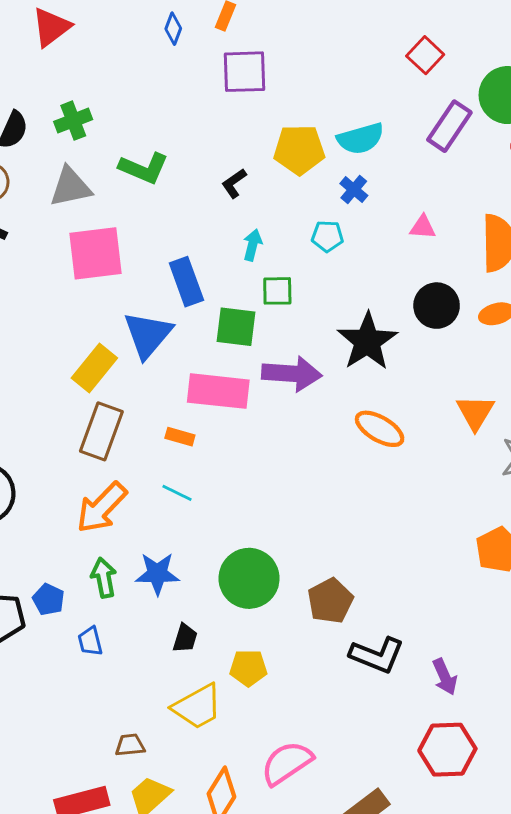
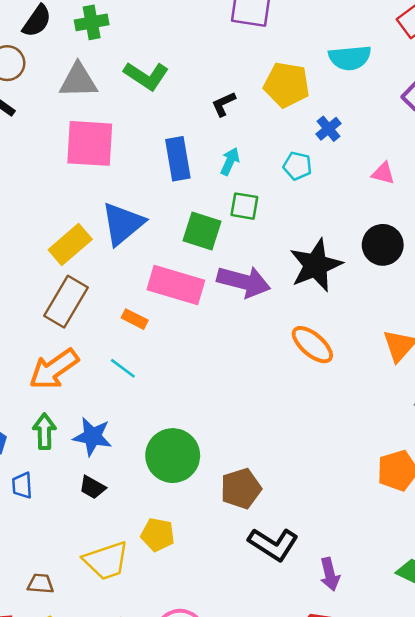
cyan semicircle: (361, 139) -> (350, 58), moved
blue rectangle: (186, 282) -> (178, 159), moved
black trapezoid: (185, 638) -> (92, 487), moved, turned 92

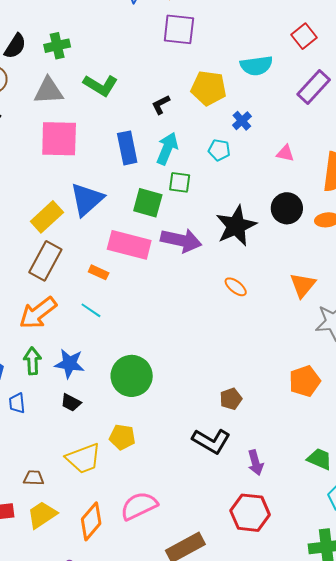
cyan arrow: (230, 161) -> (167, 149), size x1.5
orange ellipse: (312, 345) -> (236, 287), size x0.7
brown pentagon: (241, 489) -> (231, 399), moved, size x0.7

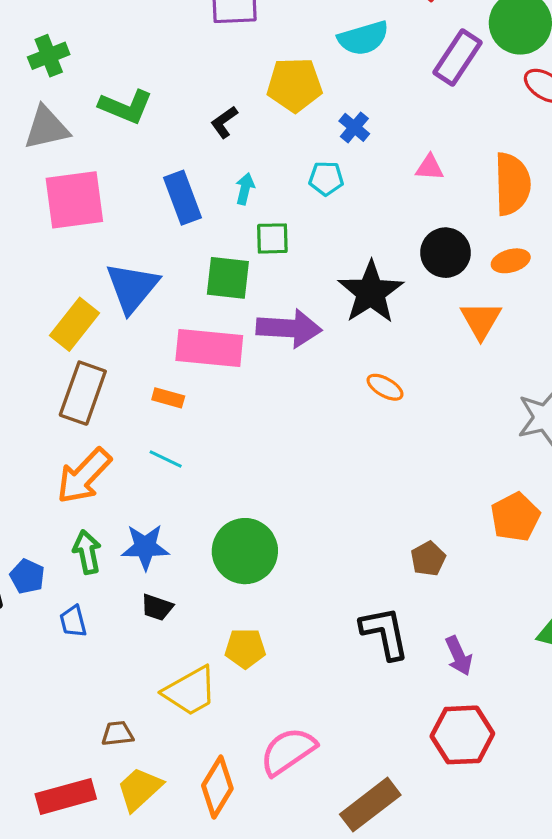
cyan arrow: (167, 149) -> (245, 189), size x0.6
orange triangle: (303, 285) -> (481, 320), moved
brown pentagon: (231, 399) -> (428, 559), moved
black L-shape: (211, 441) -> (385, 633), turned -123

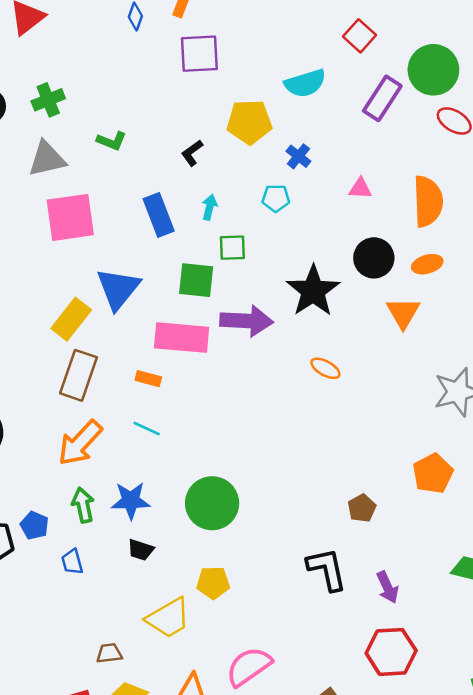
green L-shape: (126, 107) -> (112, 141), size x0.7

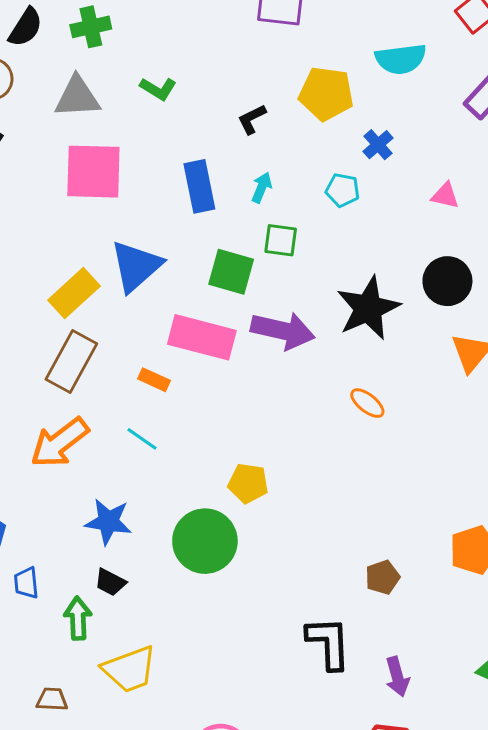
green arrow: (83, 505) -> (78, 618), moved
yellow pentagon: (213, 583) -> (248, 483), moved

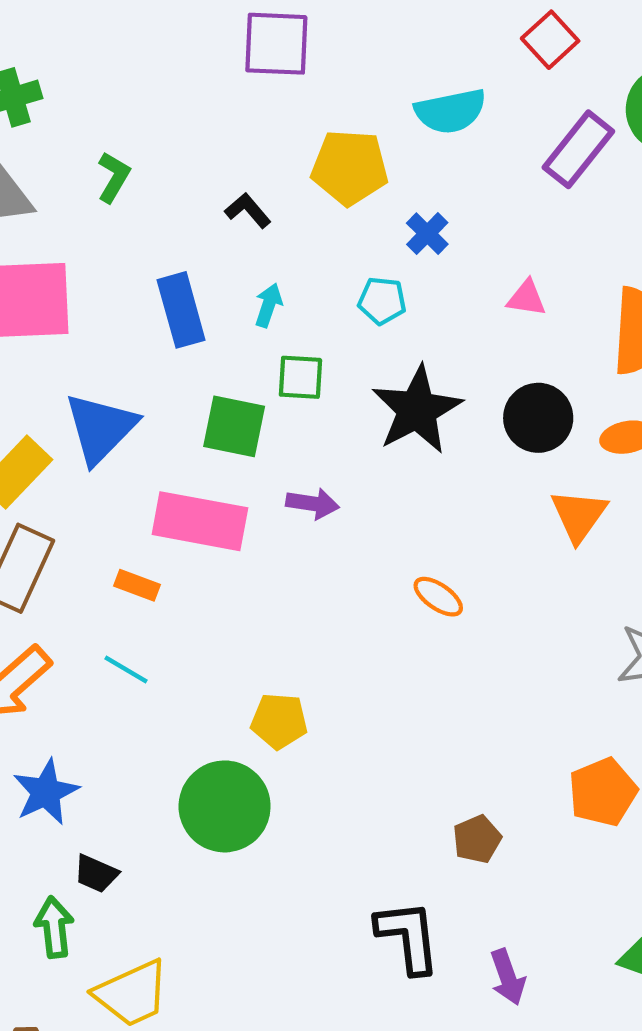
green L-shape: (158, 89) -> (114, 177), turned -87
black L-shape: (252, 119) -> (248, 210), turned 80
black star: (368, 308) -> (417, 410), moved
purple arrow: (283, 331) -> (313, 504), size x0.6
blue star: (108, 522) -> (46, 792), moved, turned -30

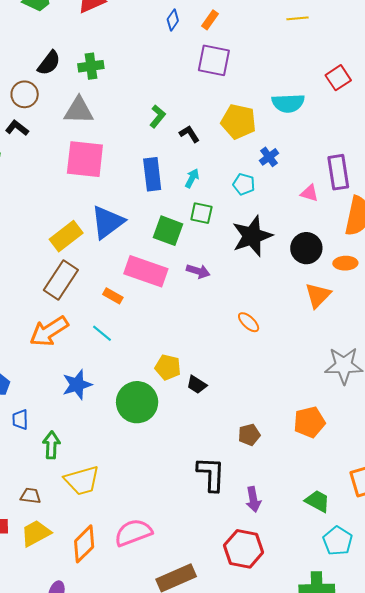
purple rectangle: (578, 149) -> (338, 172), moved, turned -56
green L-shape: (114, 177) -> (158, 116), moved
blue star: (46, 792) -> (77, 385), moved
black trapezoid: (96, 874) -> (197, 385), moved

